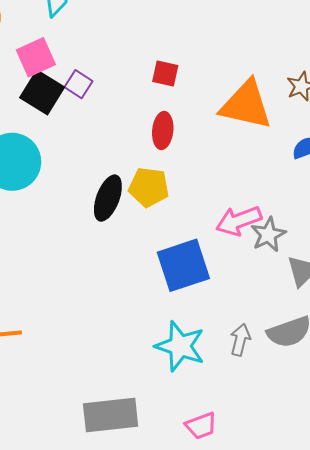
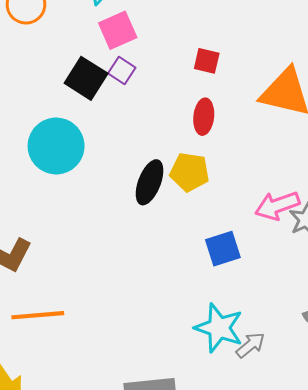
pink square: (36, 57) -> (118, 30), moved
blue square: (183, 265) -> (223, 249), size x0.7
gray arrow: (240, 340) -> (250, 345), moved, turned 36

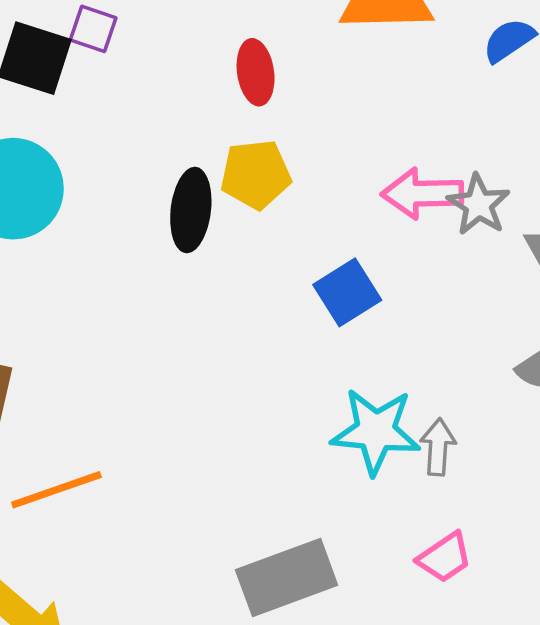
pink arrow: (277, 206) -> (422, 194), turned 33
gray arrow: (250, 345) -> (438, 447), turned -32

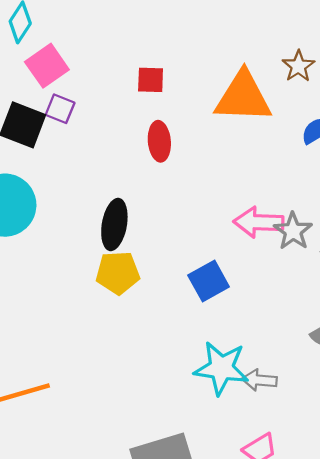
yellow pentagon: (256, 174) -> (118, 273), moved
gray arrow: (438, 447) -> (259, 380), turned -92

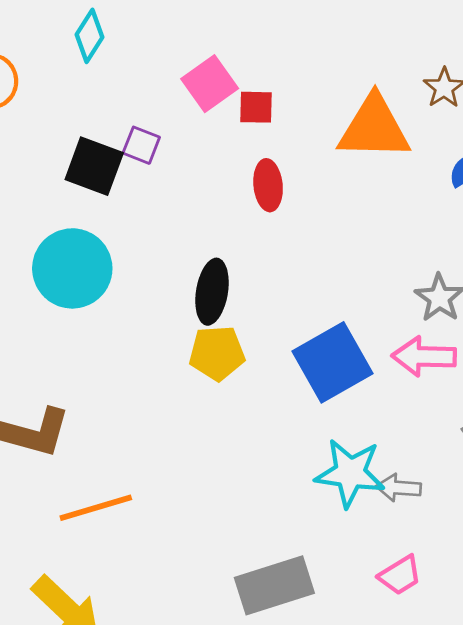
pink square: (47, 66) -> (210, 84), moved
pink arrow: (259, 222) -> (424, 356), moved
blue square: (209, 281) -> (333, 362), size x1.5

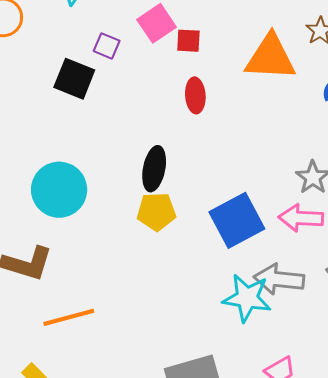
purple square: (141, 145) -> (107, 46), moved
cyan circle: (72, 268) -> (59, 190), moved
gray arrow: (399, 488) -> (279, 279), moved, size x1.6

